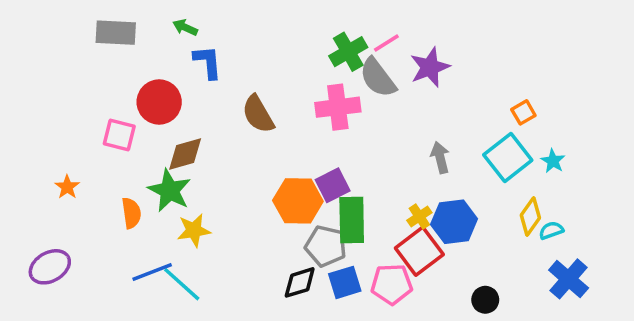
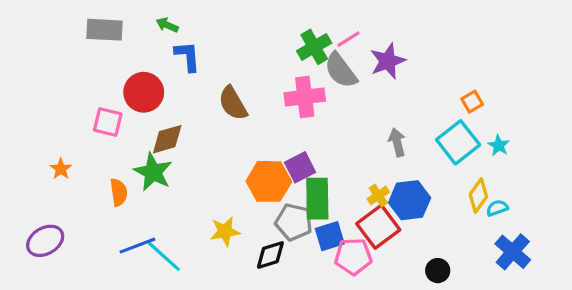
yellow star: (194, 230) -> (225, 231), moved
blue square: (345, 282) -> (330, 236), moved

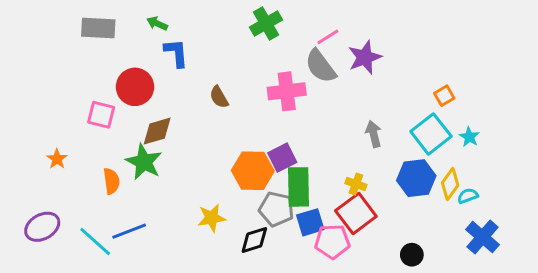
green cross: (314, 47) -> (266, 24), moved
brown semicircle: (233, 103) -> (219, 97), size x0.7
yellow cross: (378, 195) -> (356, 184), turned -36
blue hexagon: (410, 200) -> (416, 178), moved
cyan line: (164, 256) -> (95, 241), moved

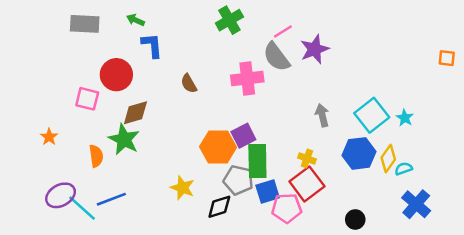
orange square: (444, 96) -> (447, 58), moved, turned 36
yellow star: (212, 218) -> (182, 188), turned 30
purple ellipse: (42, 227) -> (61, 195), moved

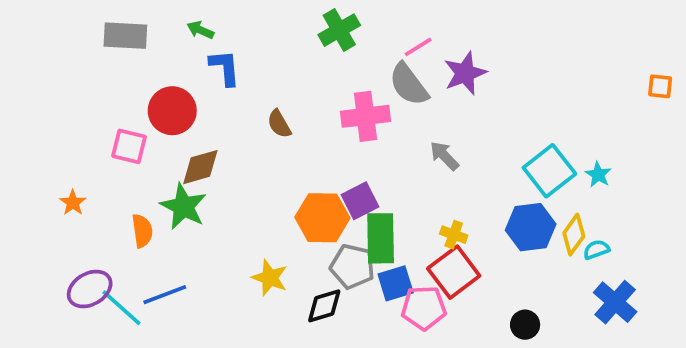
gray arrow: (322, 115) -> (444, 156), moved, turned -30

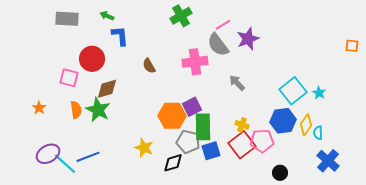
orange semicircle: (142, 231) -> (76, 110), moved
cyan semicircle: (596, 250) -> (318, 133), turned -72
pink pentagon: (424, 308) -> (262, 141), moved

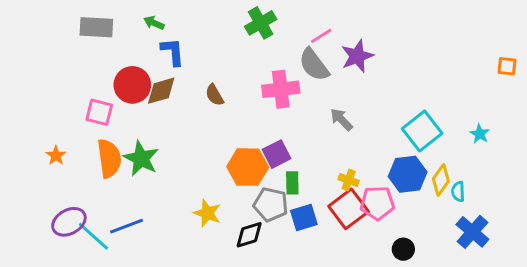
brown diamond: (107, 89) -> (161, 91), moved
cyan star: (319, 93) -> (480, 134), moved
orange semicircle: (76, 110) -> (109, 158), size x1.5
green rectangle: (203, 127) -> (292, 183), size x0.6

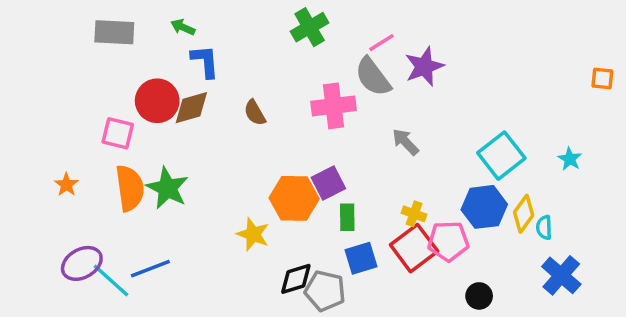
gray pentagon: (271, 205) -> (325, 291), moved
yellow star: (207, 213) -> (253, 234), moved

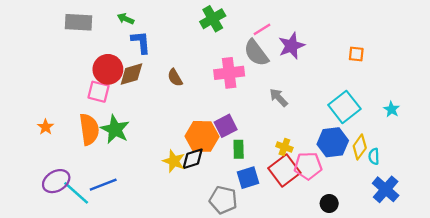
orange square: (602, 79) -> (356, 54), moved
pink square: (118, 133) -> (99, 92), moved
black diamond: (296, 279) -> (193, 159), moved

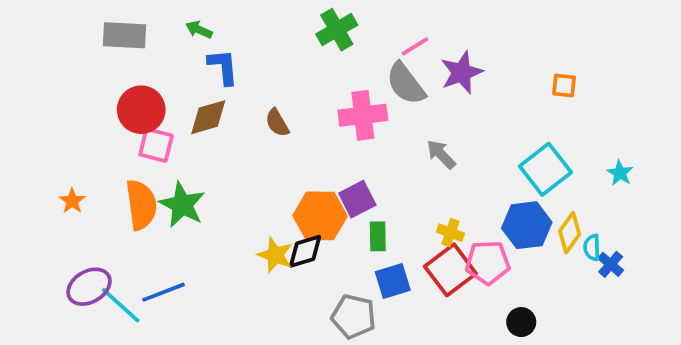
red circle: (108, 69) -> (141, 110), moved
blue cross: (386, 189) -> (611, 264), moved, size x0.6

